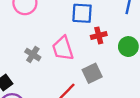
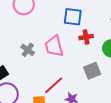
gray square: (92, 73) -> (92, 71), moved

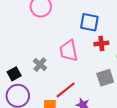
gray cross: (28, 50) -> (40, 65), moved

